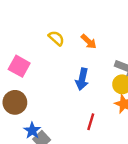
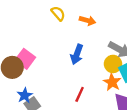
orange arrow: (89, 42) -> (88, 21), turned -35
pink square: (19, 66) -> (25, 59), moved

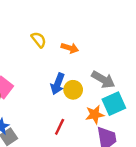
yellow circle: (113, 64) -> (73, 90), moved
orange star: (112, 82) -> (95, 115), turned 30

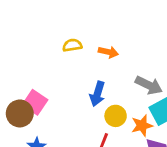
yellow semicircle: (39, 40) -> (72, 45), turned -56
yellow circle: (73, 90) -> (116, 116), moved

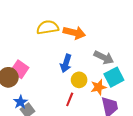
yellow semicircle: (72, 45) -> (48, 27), size x1.5
orange arrow: (108, 52) -> (74, 33), size x1.5

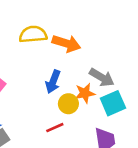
orange star: (98, 87) -> (85, 93), moved
red line: (70, 99) -> (55, 128), turned 40

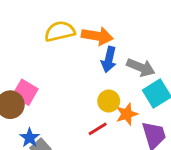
blue arrow: (53, 82) -> (109, 60), moved
orange star: (85, 93) -> (127, 114), moved

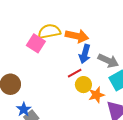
pink square: (25, 92) -> (36, 43), moved
red line: (98, 129) -> (75, 73), moved

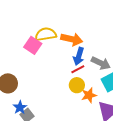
red line: (75, 73) -> (78, 69), moved

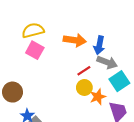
yellow semicircle: (46, 34) -> (33, 30), moved
blue arrow: (79, 56) -> (99, 45), moved

